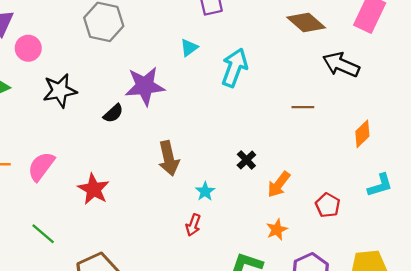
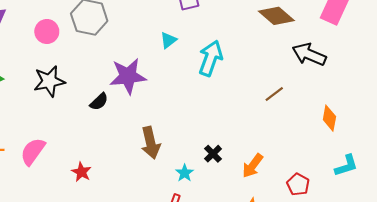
pink circle: (28, 48) -> (47, 31), moved
brown line: (303, 107) -> (274, 94), turned -36
orange diamond: (362, 134) -> (329, 118), turned -35
black cross: (246, 160) -> (213, 154), moved
red star: (94, 189) -> (81, 172), size x0.7

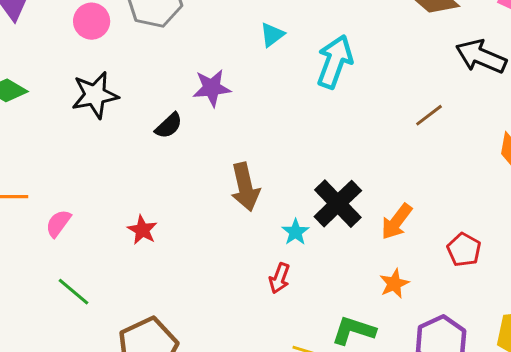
purple star: (128, 76) -> (212, 88), size x0.7
pink semicircle: (33, 151) -> (58, 223), moved, size x0.7
black cross: (213, 154) -> (338, 204), size x1.8

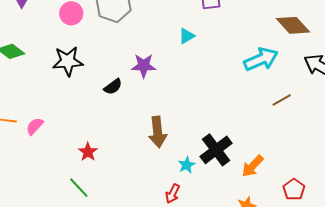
cyan arrow: (335, 62) -> (261, 59), moved, turned 40
pink semicircle: (58, 223) -> (35, 126), moved
green line: (74, 292) -> (79, 188), moved

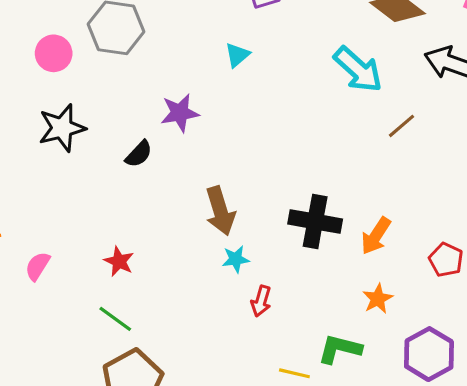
cyan arrow: (261, 59) -> (358, 69), turned 76
pink semicircle: (35, 126) -> (38, 266), moved
black cross: (216, 150) -> (315, 222), turned -32
cyan star: (187, 165) -> (236, 259), moved, turned 30

